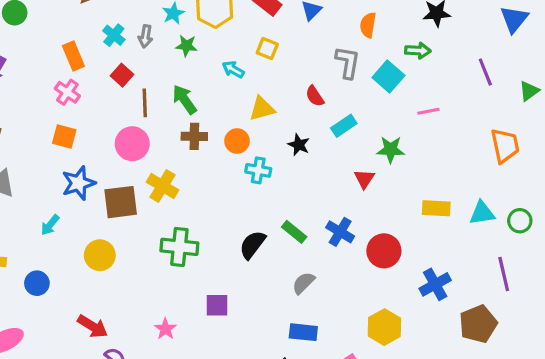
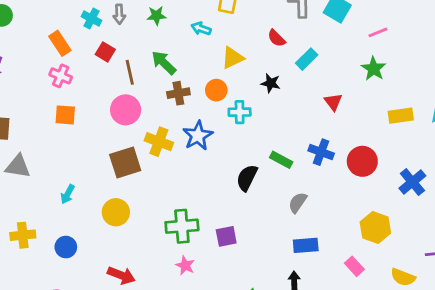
green star: (391, 150) -> (374, 69), moved, turned -30
blue star: (78, 183) -> (198, 136), moved
green cross: (179, 247) -> (182, 226), moved

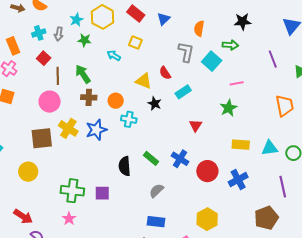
cyan cross: (92, 19) -> (39, 33), turned 32
yellow triangle: (233, 58) -> (144, 81), moved, turned 36
black semicircle: (247, 178) -> (125, 166), turned -42
blue cross: (412, 182) -> (238, 180), moved
purple square: (226, 236) -> (102, 193), moved

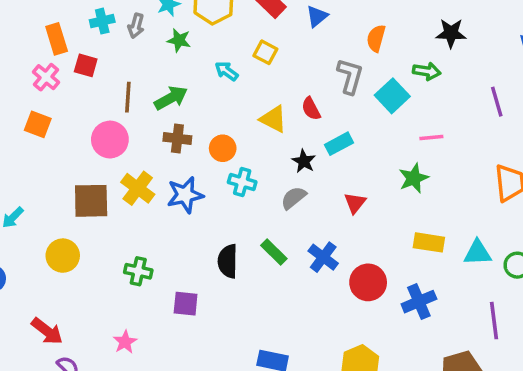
red square: (44, 58) -> (86, 65), moved, turned -32
green arrow: (83, 74) -> (171, 98), turned 90
black star: (155, 103) -> (304, 161), moved
green cross: (72, 191) -> (138, 271), moved, size x0.7
gray semicircle: (156, 191) -> (293, 198), moved

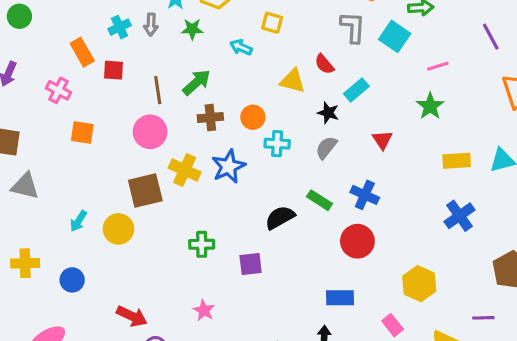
pink cross: (46, 77) -> (58, 90), moved
purple line: (497, 102) -> (491, 37), moved
yellow circle: (63, 256) -> (118, 229), moved
black semicircle: (228, 261) -> (280, 218), turned 72
red circle: (368, 282) -> (357, 241), moved

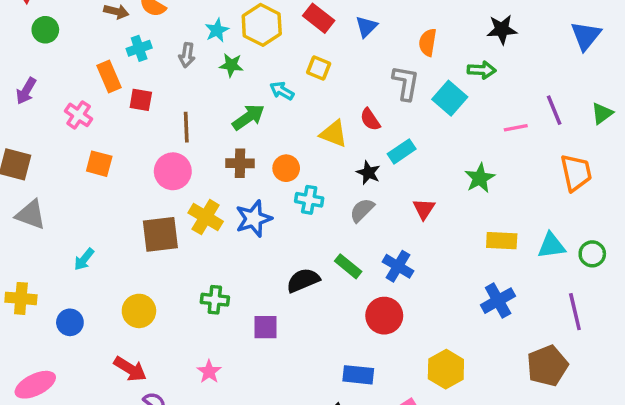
cyan cross: (120, 27) -> (139, 48), moved
pink line: (438, 66) -> (516, 128), moved
green arrow: (197, 82) -> (248, 117), moved
yellow circle: (118, 229) -> (139, 311), moved

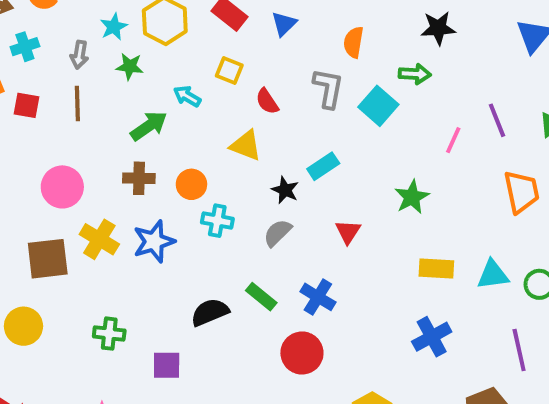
red semicircle: (370, 119) -> (267, 101), moved
brown line: (186, 127) -> (77, 104), moved
pink line: (516, 128) -> (453, 140), turned -55
yellow circle: (139, 311) -> (23, 326), moved

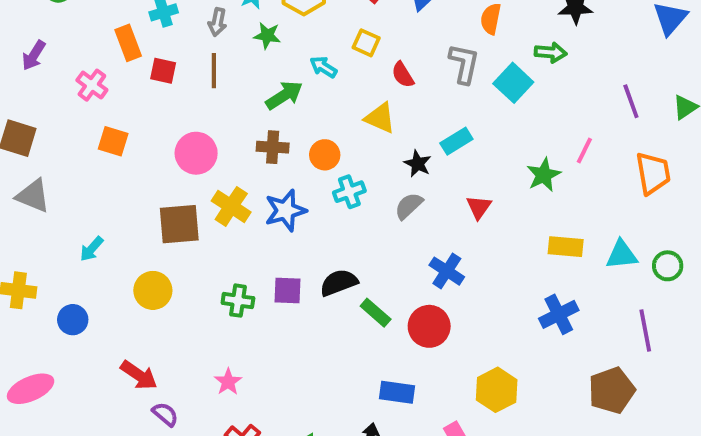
pink line: (453, 140) -> (584, 150), moved
cyan cross: (217, 221) -> (349, 192), turned -32
green rectangle: (261, 297) -> (376, 313), moved
purple square: (167, 365) -> (287, 291), moved

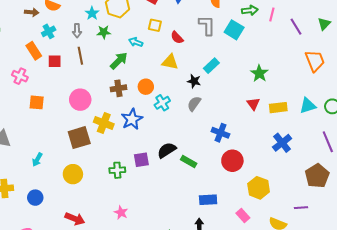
pink line: (584, 150) -> (272, 15), moved
red triangle: (479, 207) -> (253, 104), moved
red circle: (429, 326) -> (232, 161), moved

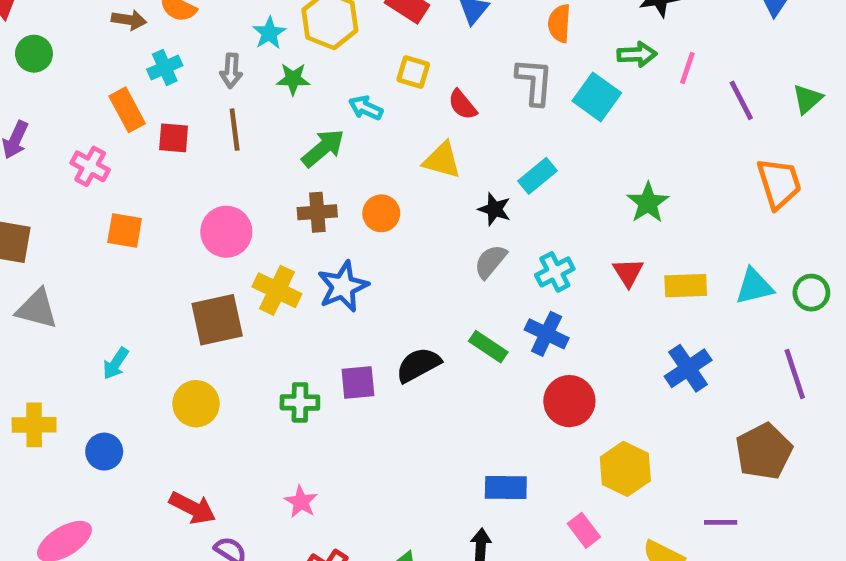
cyan cross: (162, 103) -> (555, 272), moved
green rectangle: (189, 162) -> (488, 347), moved

